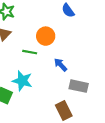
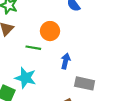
blue arrow: (61, 65) -> (66, 61), turned 56

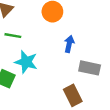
green line: (33, 48) -> (13, 36), moved

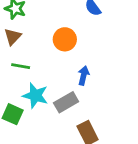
gray rectangle: (90, 68) -> (66, 102), moved, turned -42

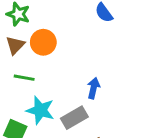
orange circle: (65, 39) -> (43, 42), moved

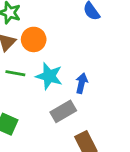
cyan star: (40, 110) -> (49, 76), moved

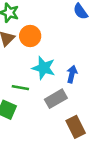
green line: (15, 73) -> (20, 88), moved

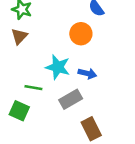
orange circle: (30, 36) -> (81, 34), moved
blue arrow: (72, 74) -> (87, 74), turned 91

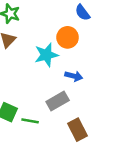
cyan star: (58, 67) -> (46, 55), moved, turned -30
green line: (33, 88) -> (30, 121), moved

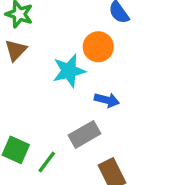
green line: (30, 121) -> (47, 162), turned -63

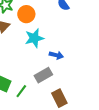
orange circle: (98, 47) -> (26, 14), moved

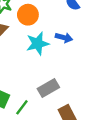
blue arrow: (56, 55) -> (64, 38), moved

